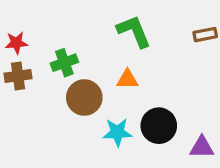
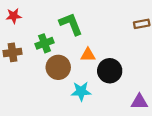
green L-shape: (134, 31) -> (71, 24), moved
red star: (16, 43) -> (14, 16), moved
black circle: (159, 126) -> (110, 71), moved

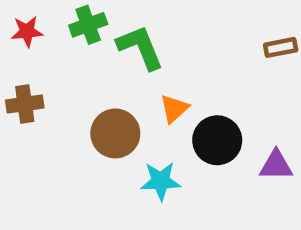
green cross: (45, 43) -> (88, 25), moved
orange triangle: (88, 55) -> (174, 109), turned -42
purple triangle: (139, 102) -> (276, 165), moved

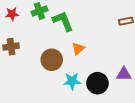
black circle: (217, 140) -> (97, 83), moved

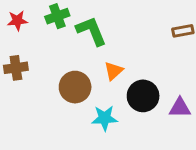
black circle: (97, 83) -> (143, 96), moved

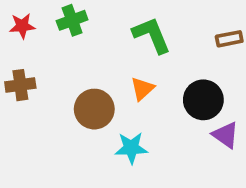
green L-shape: (91, 31) -> (152, 35), moved
black circle: (143, 96) -> (203, 100), moved
purple triangle: (180, 108) -> (226, 135), turned 35

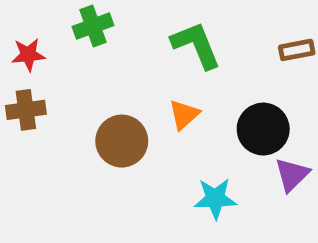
red star: (22, 26) -> (28, 55), moved
purple triangle: (226, 135) -> (292, 175), turned 40
cyan star: (131, 148) -> (215, 199), moved

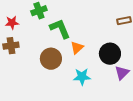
green L-shape: (196, 45) -> (60, 29), moved
cyan star: (215, 199) -> (82, 77), moved

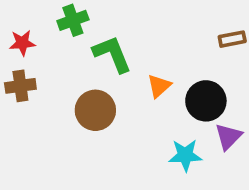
orange triangle: (77, 48) -> (159, 86), moved
cyan star: (82, 77) -> (185, 155), moved

